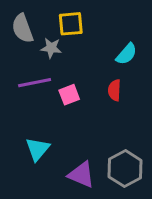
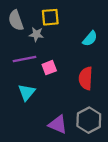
red semicircle: (114, 90) -> (86, 78), moved, size x1.5
cyan triangle: (38, 149) -> (27, 92), moved

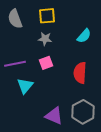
gray star: (36, 34) -> (45, 39), moved
purple line: (25, 59) -> (15, 64), moved

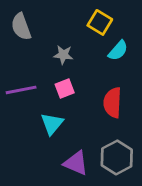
yellow square: (47, 16) -> (100, 22), moved, turned 36
cyan triangle: (25, 86) -> (52, 124), moved

